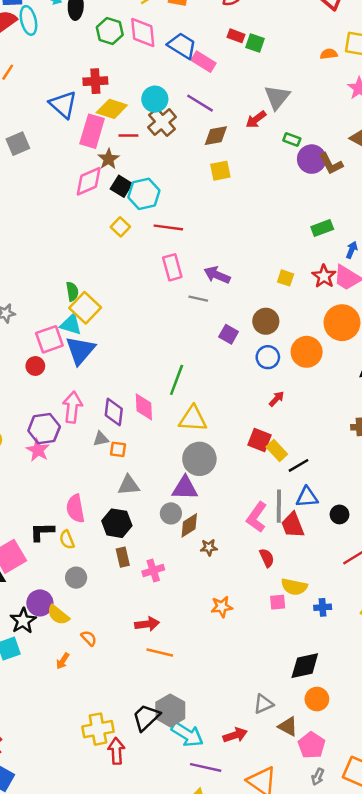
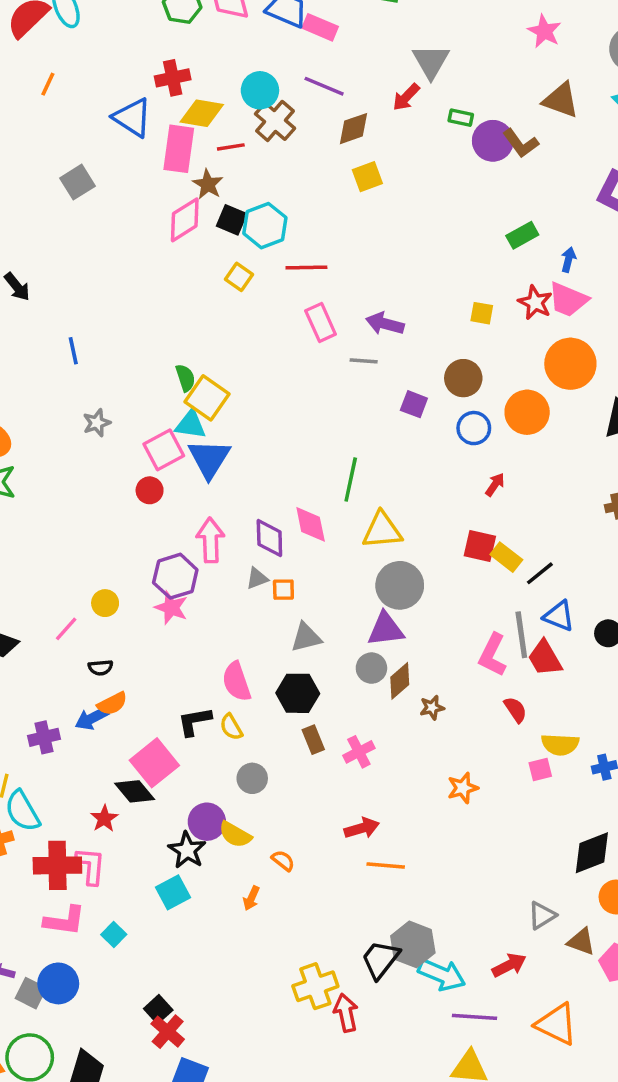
blue triangle: (307, 497) -> (559, 616), turned 35

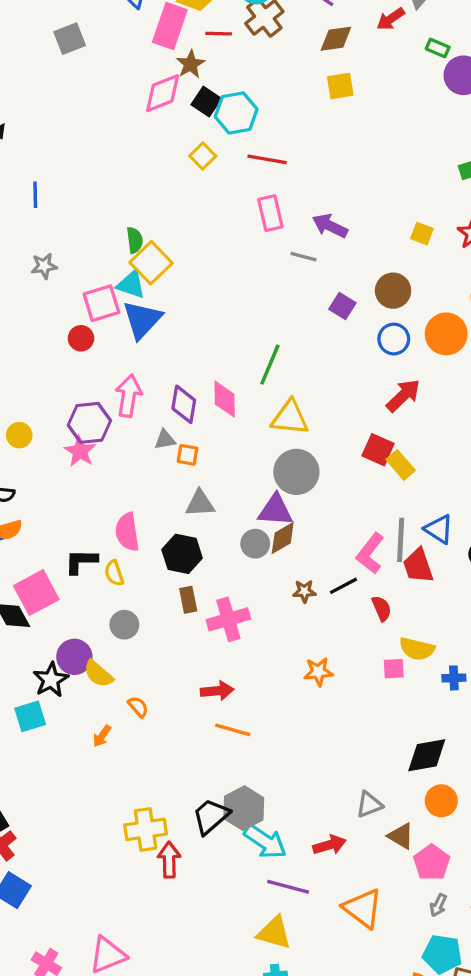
red arrow: (495, 485) -> (403, 395), size x1.6
black line: (540, 573) -> (343, 586), moved
brown diamond: (400, 681) -> (283, 538), moved
pink cross: (359, 752) -> (228, 619), size x1.4

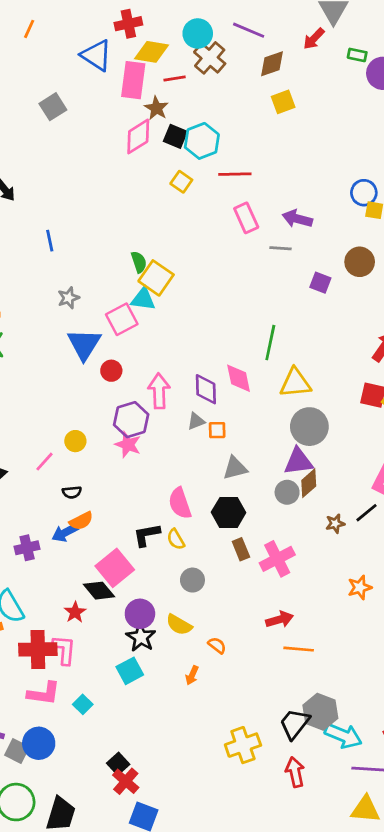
blue triangle: (142, 320) -> (84, 344), moved
red circle: (81, 338) -> (111, 371), moved
blue circle: (394, 339) -> (364, 193), moved
purple circle: (74, 657) -> (140, 614), moved
red arrow: (169, 860) -> (295, 772), moved

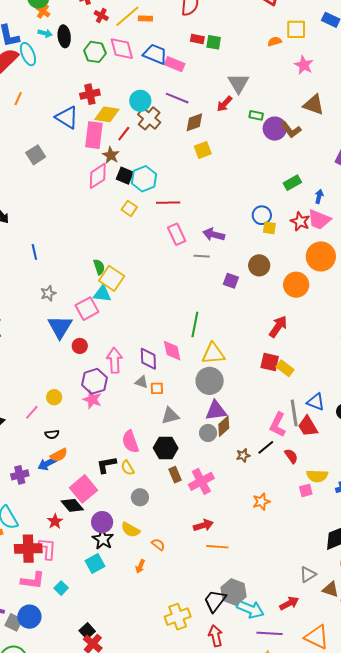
red line: (175, 79) -> (124, 134), turned -42
gray triangle: (196, 421) -> (142, 382), turned 40
gray circle: (309, 427) -> (210, 381), moved

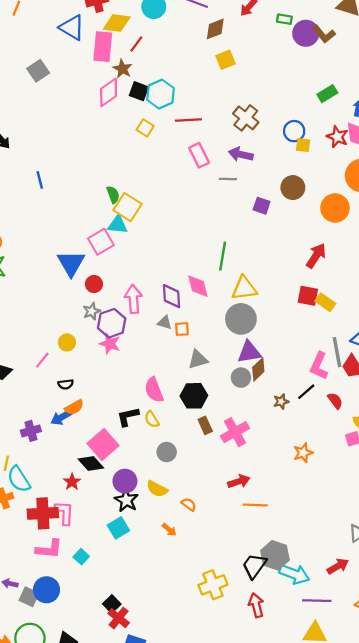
brown cross: (149, 118) -> (246, 118), moved
gray star: (48, 293) -> (92, 311), moved
orange arrow: (140, 566) -> (169, 530), turned -72

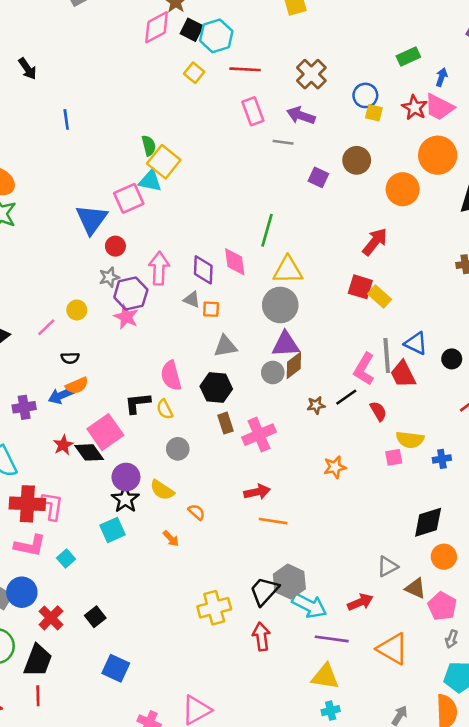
red star: (72, 482) -> (63, 445), moved
red cross: (119, 618) -> (51, 618), moved

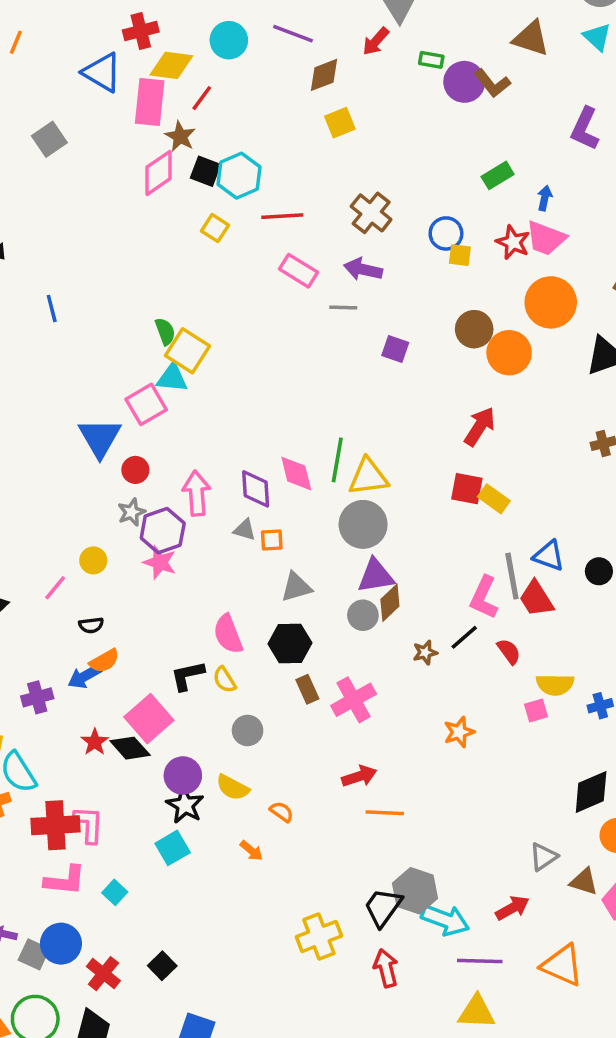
pink rectangle: (253, 111) -> (299, 271), turned -32
brown circle: (357, 160) -> (474, 329), moved
green line: (267, 230) -> (337, 460), moved

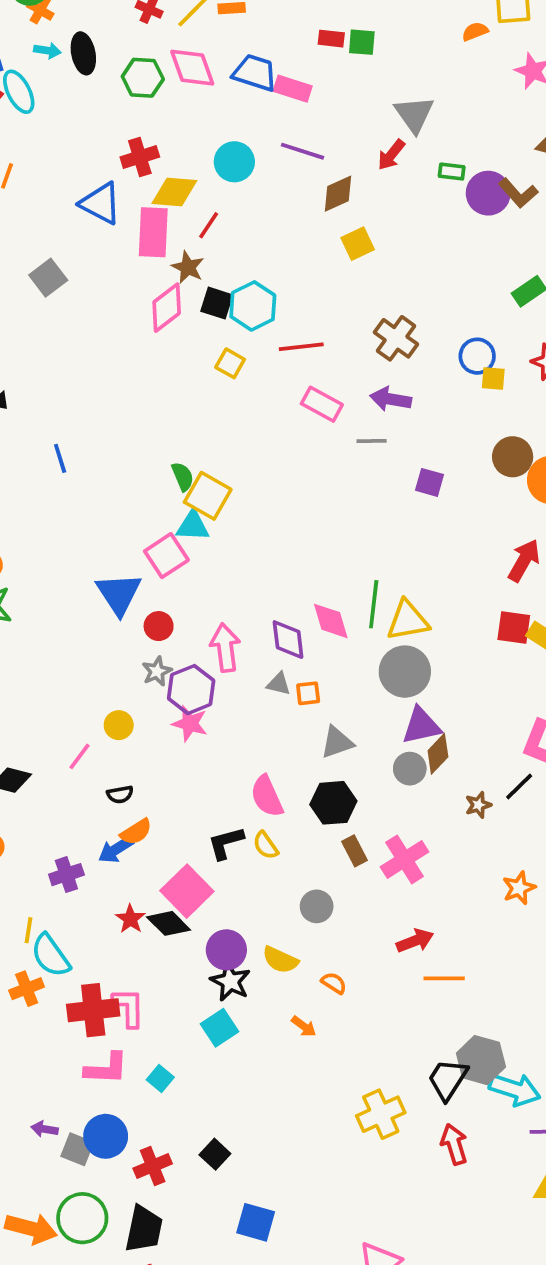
gray circle: (248, 730) -> (317, 906), moved
red cross: (103, 974) -> (153, 1166), turned 32

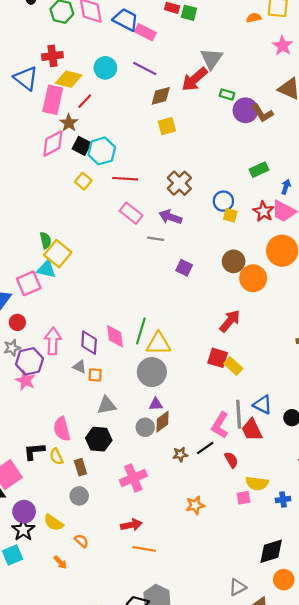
red arrow: (391, 155) -> (195, 79), size x1.5
purple triangle: (421, 726) -> (156, 404), size x0.6
brown rectangle: (355, 851) -> (80, 467), moved

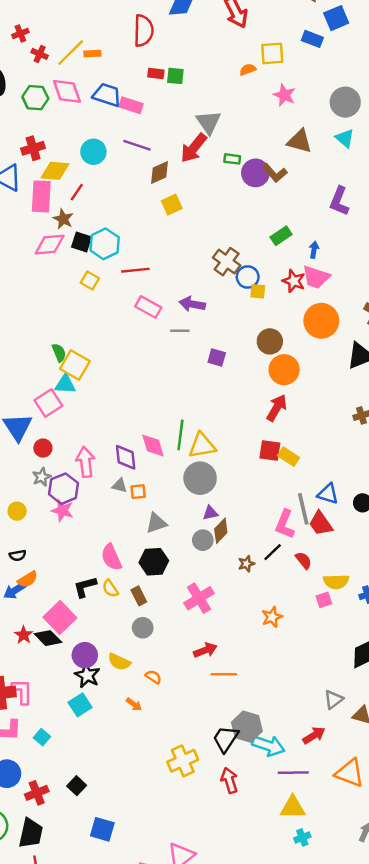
pink diamond: (53, 144) -> (50, 245), turned 32
brown cross: (179, 183) -> (227, 262), moved
orange circle: (253, 278) -> (284, 370), moved

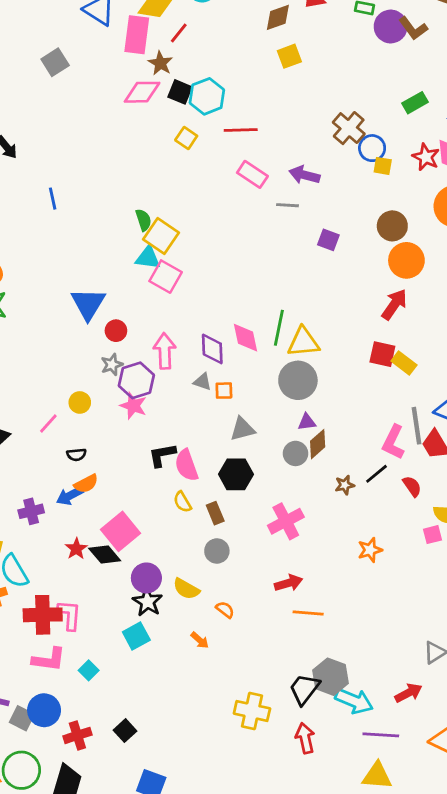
pink square: (48, 403) -> (166, 277), moved, turned -32
black L-shape: (85, 587) -> (162, 455), moved
yellow cross: (183, 761) -> (252, 711), turned 32

